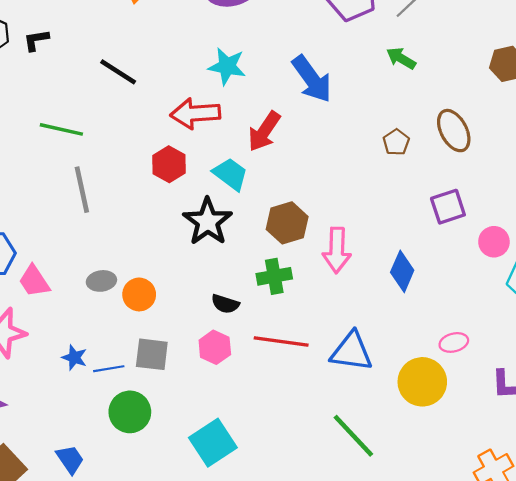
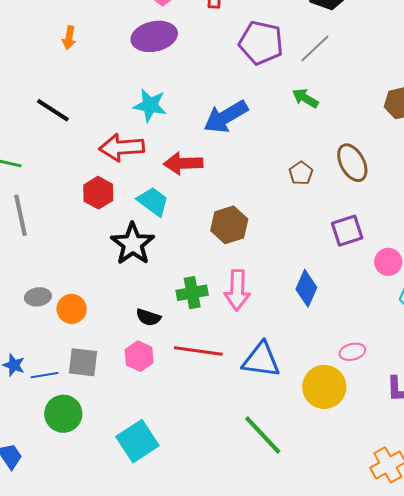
blue arrow: (312, 79) -> (226, 117), turned 96
red arrow: (264, 131) -> (183, 163), turned 54
brown hexagon: (287, 223) -> (229, 225), moved
pink arrow: (337, 250) -> (237, 290), moved

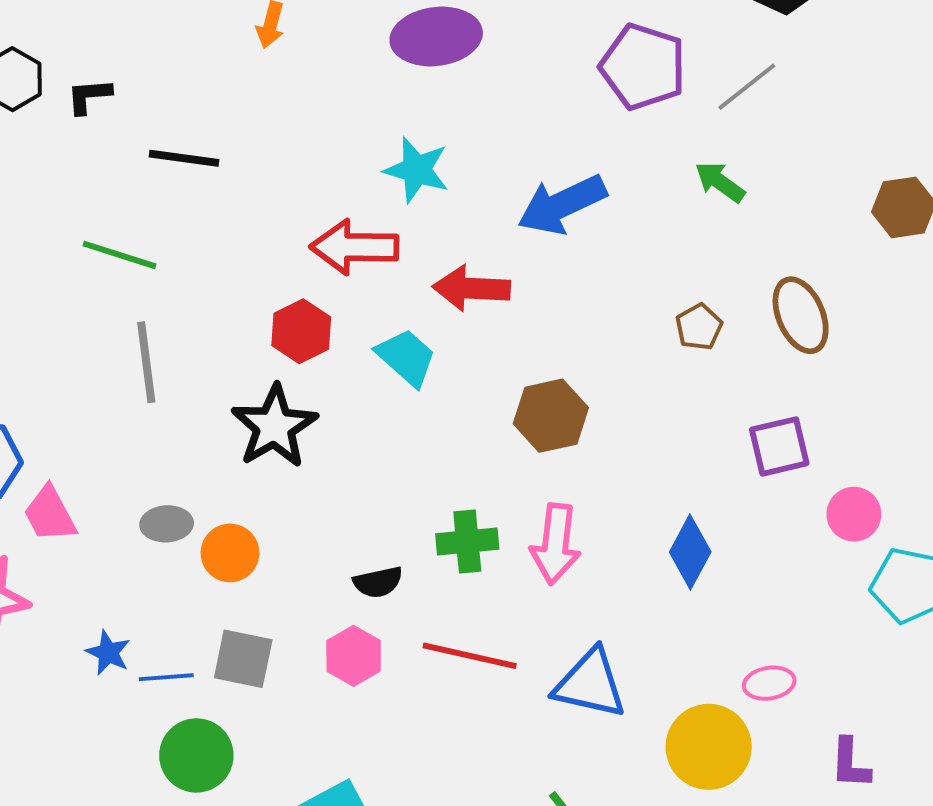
black line: (53, 110) -> (184, 158), moved, turned -30
black star: (133, 244) -> (274, 426), moved
black semicircle: (148, 317) -> (378, 582), turned -35

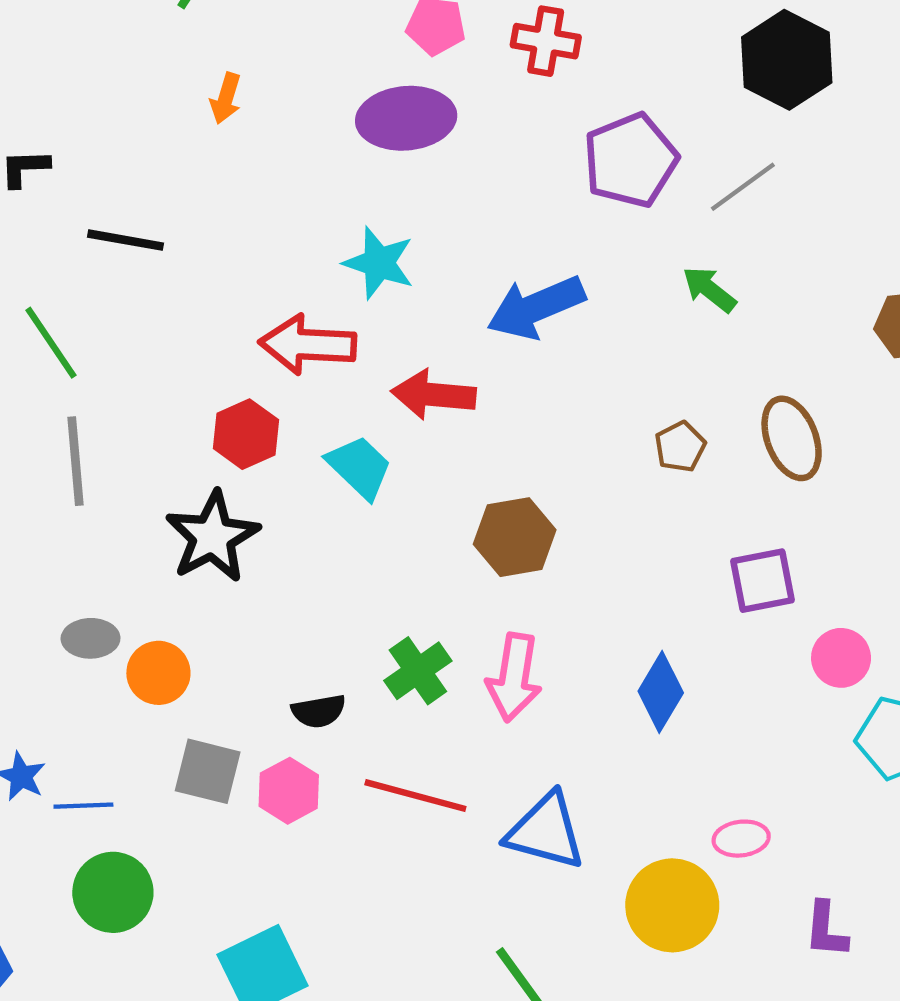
purple pentagon: (643, 67) -> (630, 160), turned 30
green line: (120, 255) -> (51, 343), turned 36
green cross: (467, 542) -> (418, 671), turned -32
gray square: (243, 659) -> (208, 771), moved

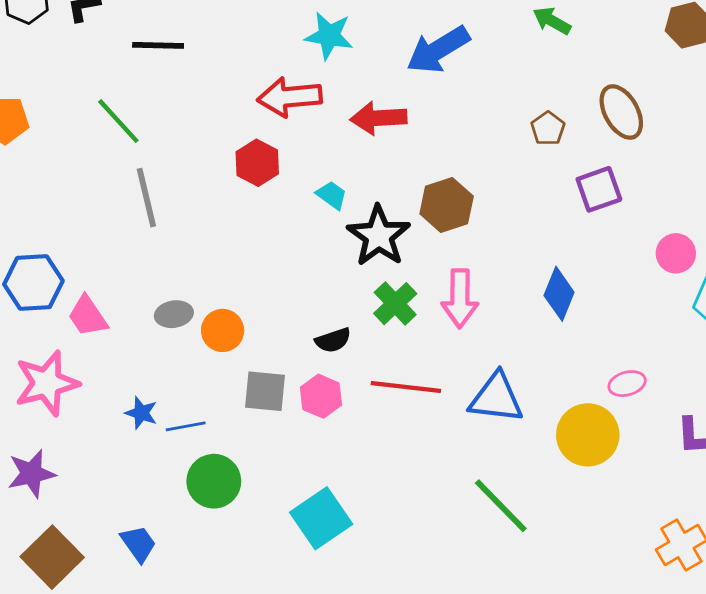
cyan trapezoid: (359, 467) -> (332, 195), moved, size x0.7
black star: (212, 537) -> (379, 236), moved
purple square: (763, 581) -> (599, 189), moved

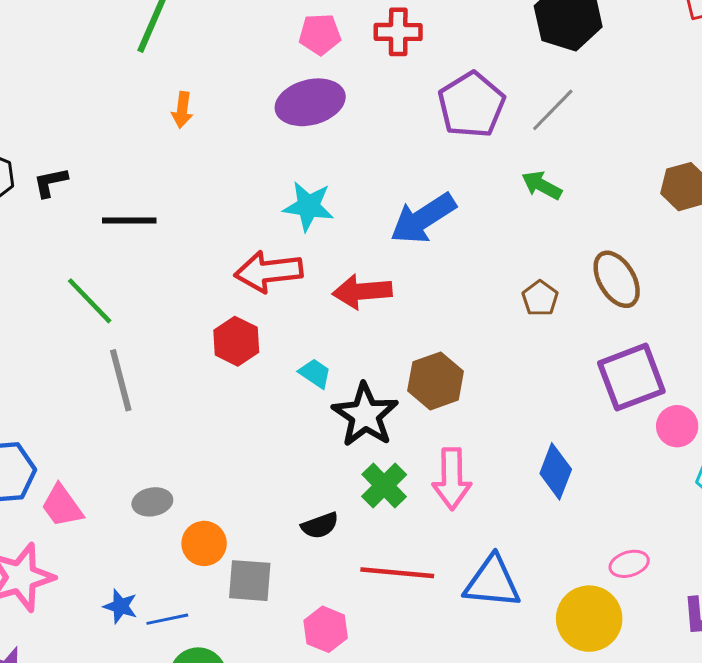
purple square: (599, 189) -> (631, 377), moved, size x1.4
orange circle: (223, 330) -> (204, 543), moved
pink hexagon: (321, 396) -> (326, 629), moved

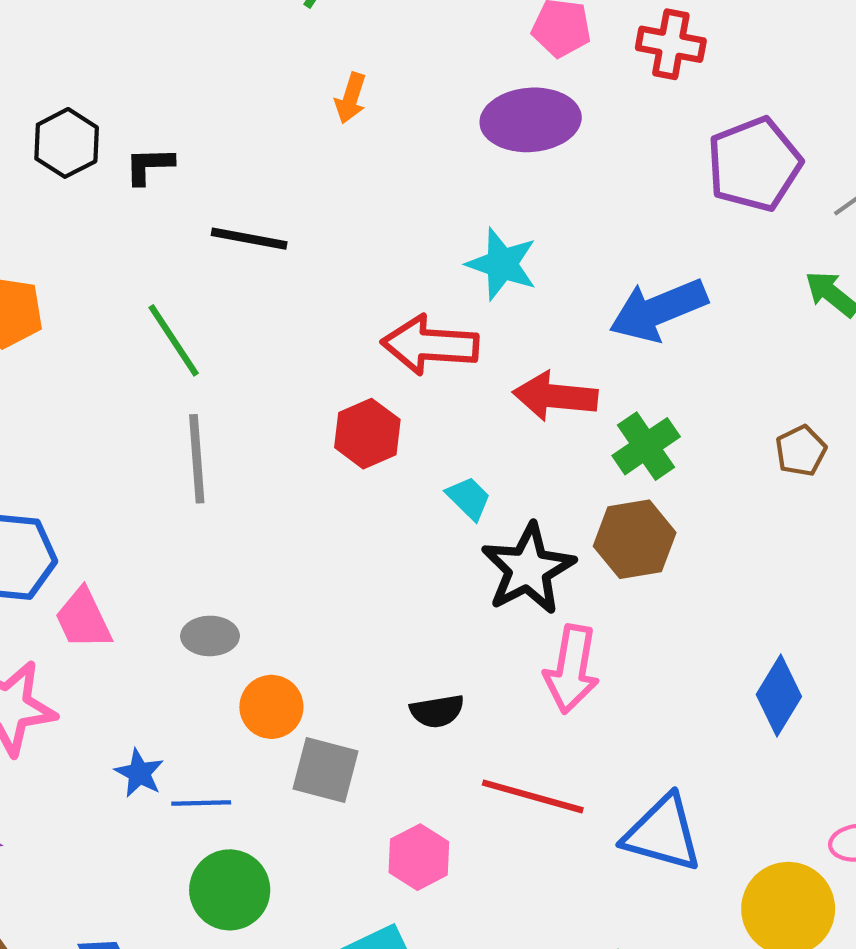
pink arrow: (452, 479) -> (572, 669), moved
green cross: (384, 486) -> (646, 446), moved

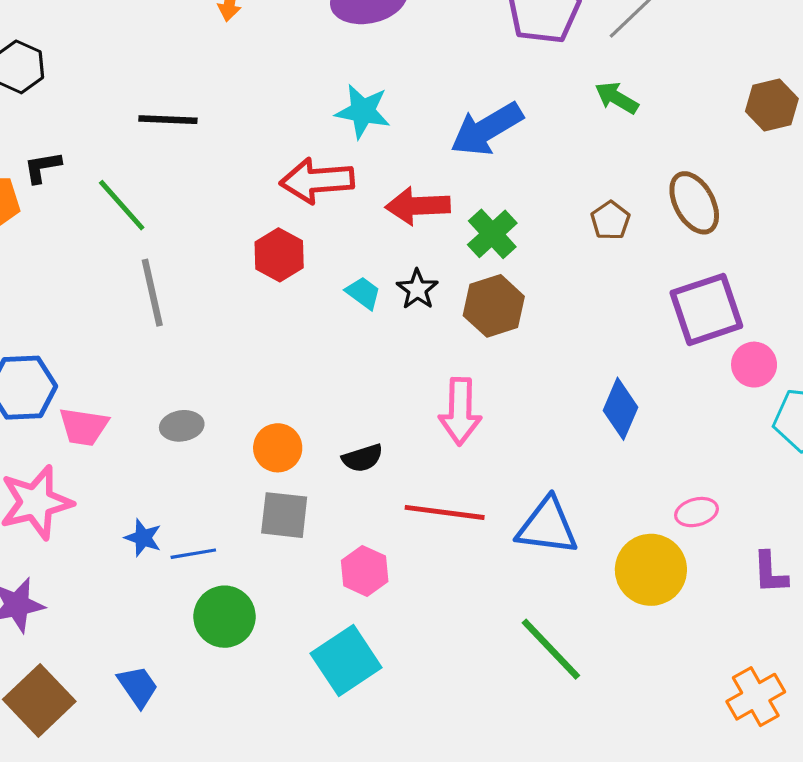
black L-shape: (149, 166) -> (42, 167), moved
black star: (528, 569) -> (417, 289), moved, size x0.6
pink trapezoid: (83, 619) -> (84, 427), turned -48
orange circle: (271, 707) -> (278, 448), moved

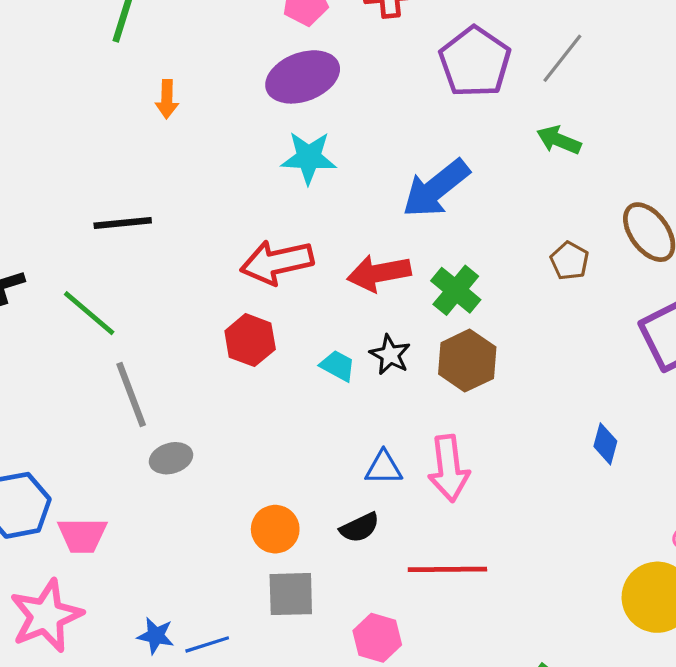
cyan star: (363, 111) -> (309, 158), moved
blue diamond: (620, 409) -> (605, 444), size x0.7
gray ellipse: (182, 426) -> (171, 458), moved
blue triangle: (547, 526) -> (384, 468), moved, size x0.6

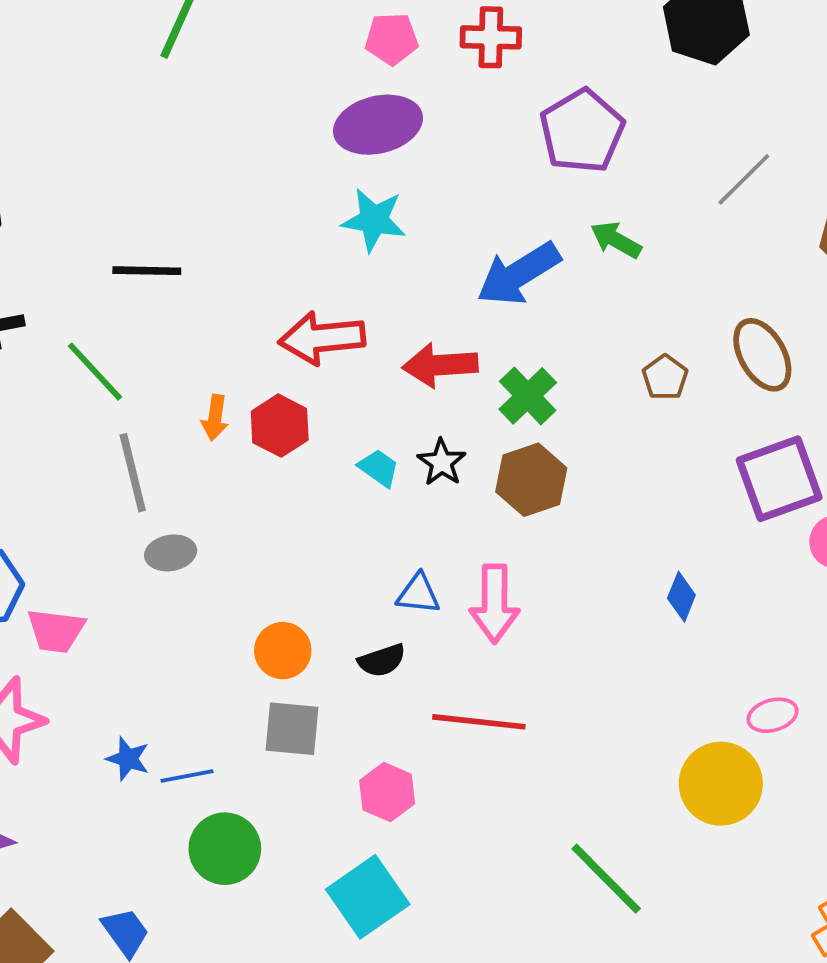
gray line: (562, 58) -> (744, 179), moved
orange arrow: (167, 99) -> (215, 418), moved
green arrow: (559, 140) -> (616, 240), moved

